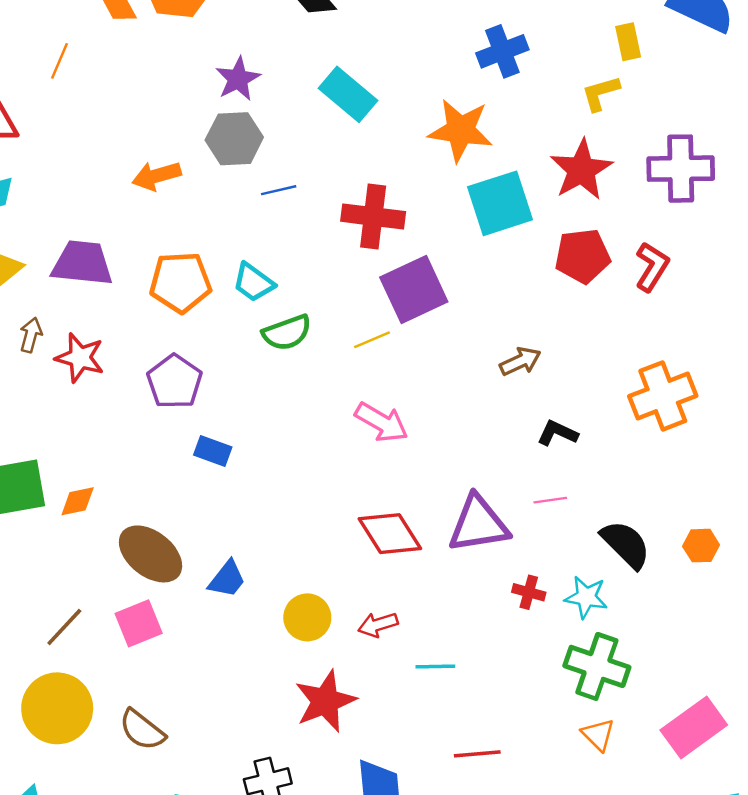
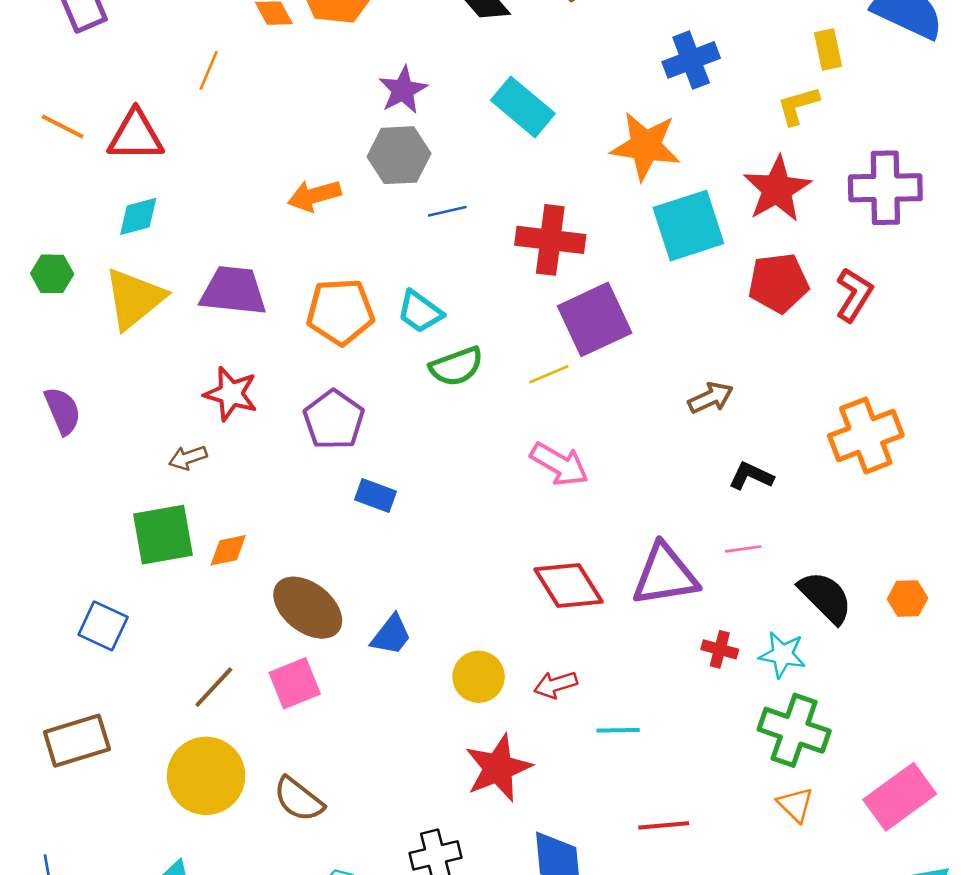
brown arrow: (31, 335) -> (188, 458), moved, turned -124

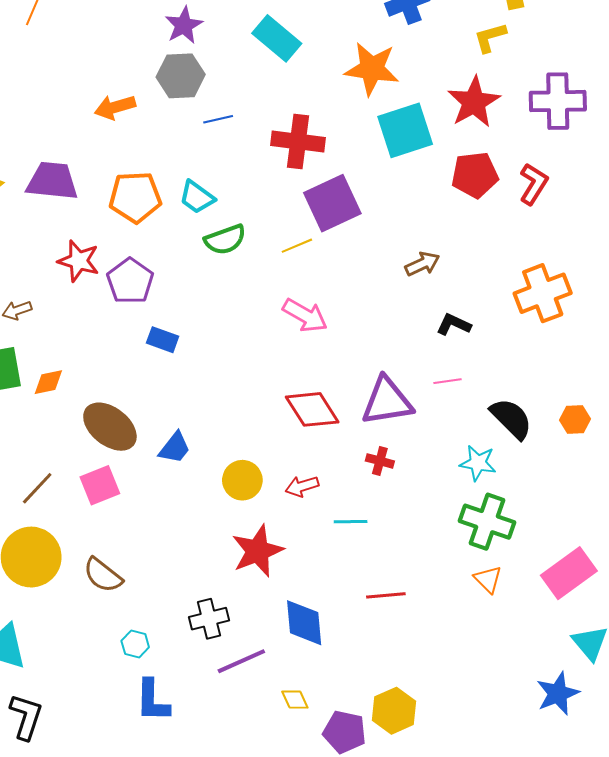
red star: (231, 394) -> (79, 261), moved
red cross: (720, 649) -> (380, 461), moved

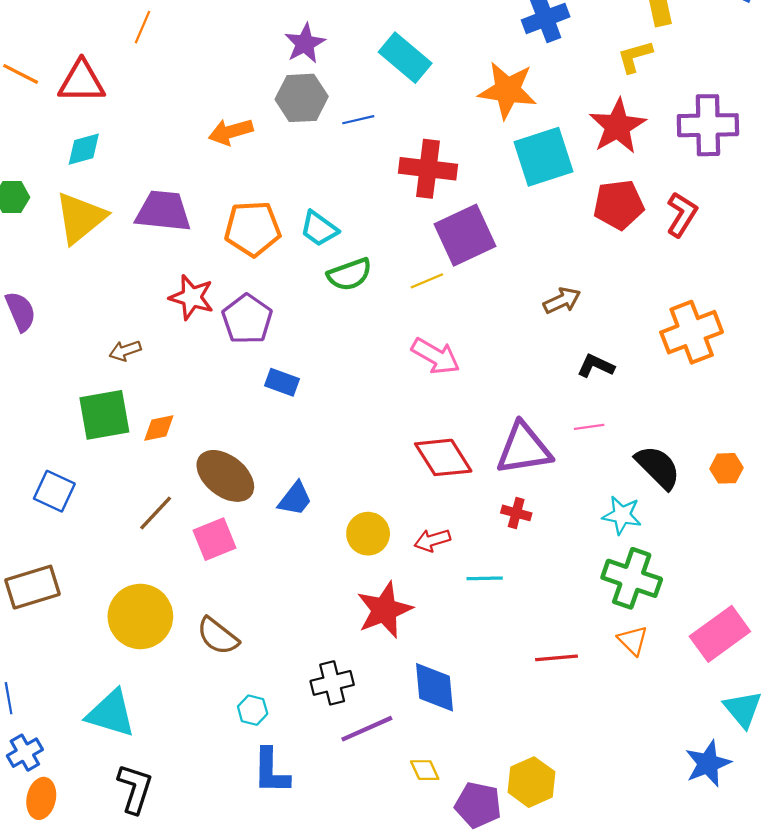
blue line: (218, 119) -> (358, 120), moved
brown line: (37, 488) -> (156, 513), moved
red line: (386, 595) -> (557, 658), moved

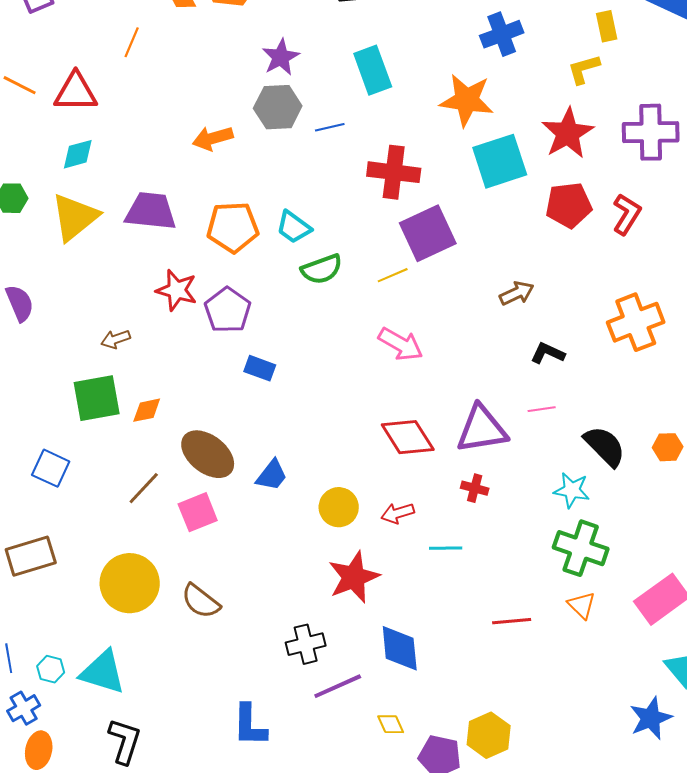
cyan rectangle: (405, 58) -> (373, 70), turned 30
cyan hexagon: (253, 710) -> (51, 669), moved

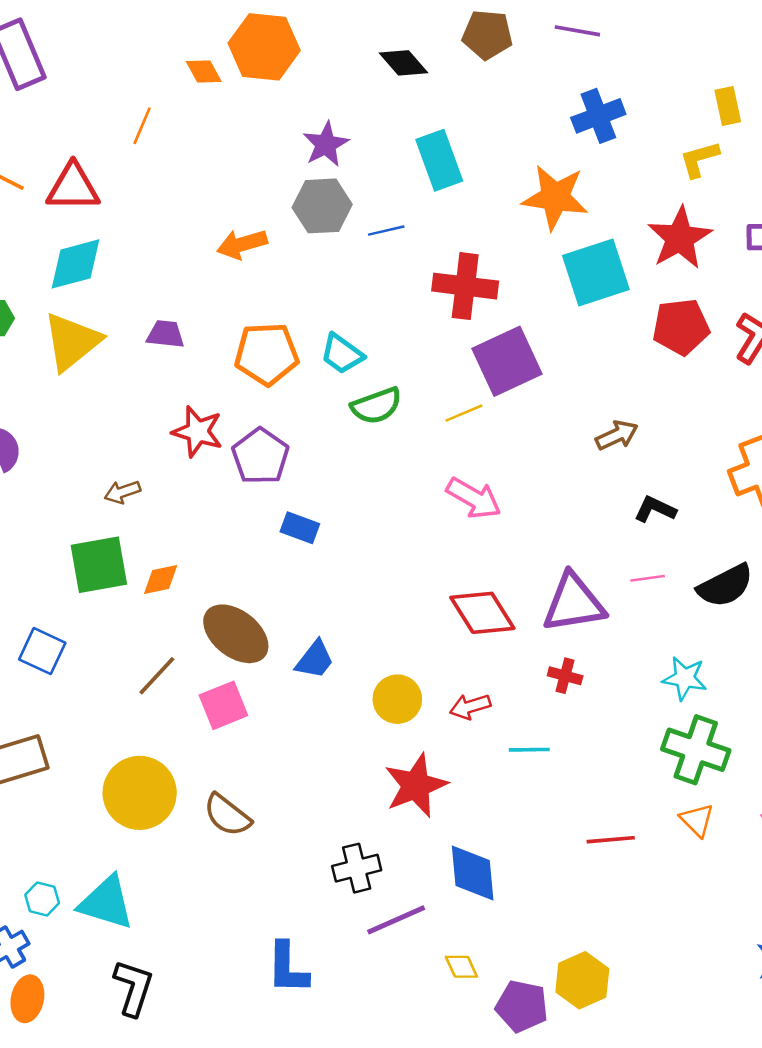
cyan diamond: (78, 154) -> (75, 264), size x1.4
purple trapezoid: (151, 211) -> (166, 334), size x0.6
black semicircle: (605, 446) -> (725, 586), moved, turned 108

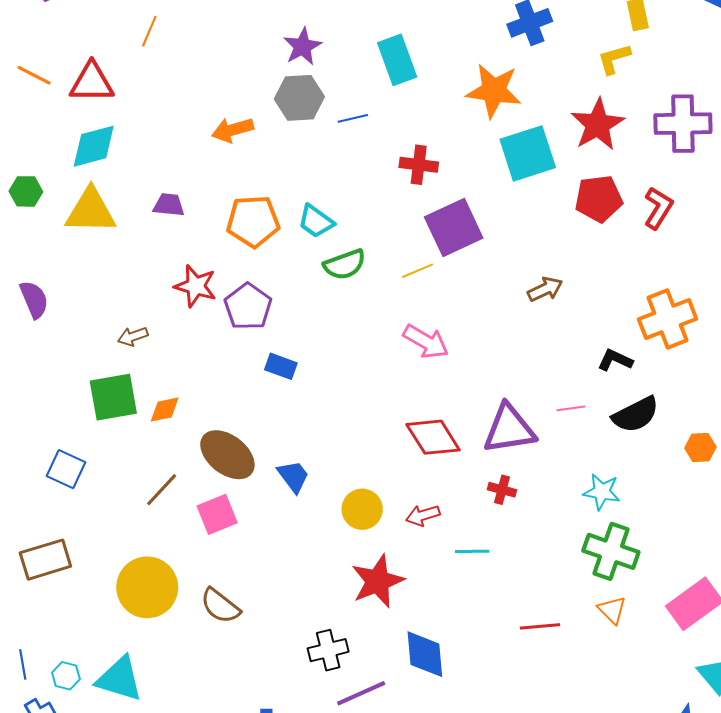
red cross: (465, 286) -> (419, 165), size x0.7
yellow triangle: (72, 342) -> (91, 211), turned 40
black L-shape: (655, 509) -> (615, 360), moved
blue trapezoid: (315, 660) -> (293, 476), turned -75

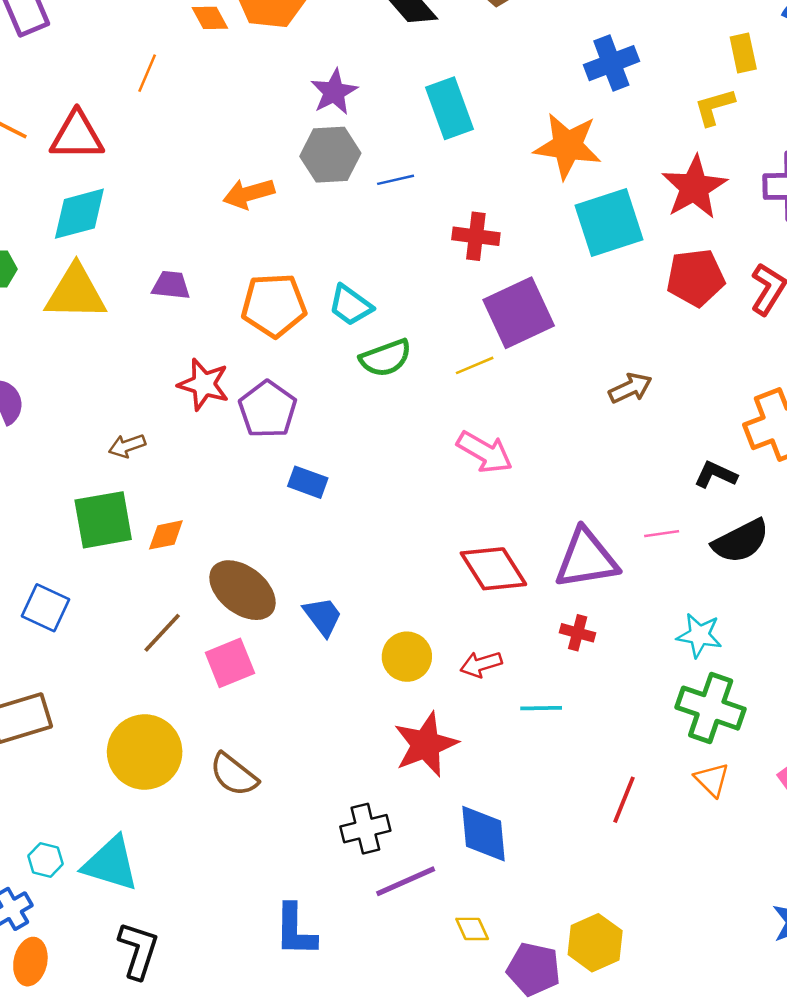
red line: (540, 626) -> (624, 800), turned -63

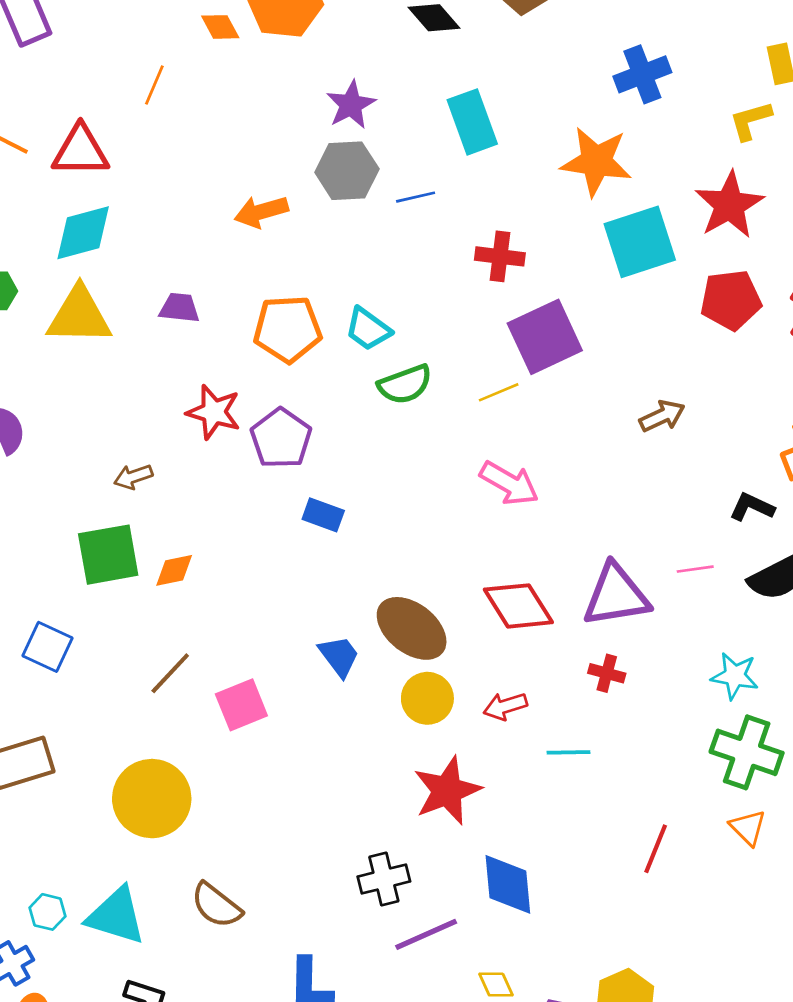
brown ellipse: (242, 590) -> (412, 628), moved
brown semicircle: (234, 775) -> (216, 905), moved

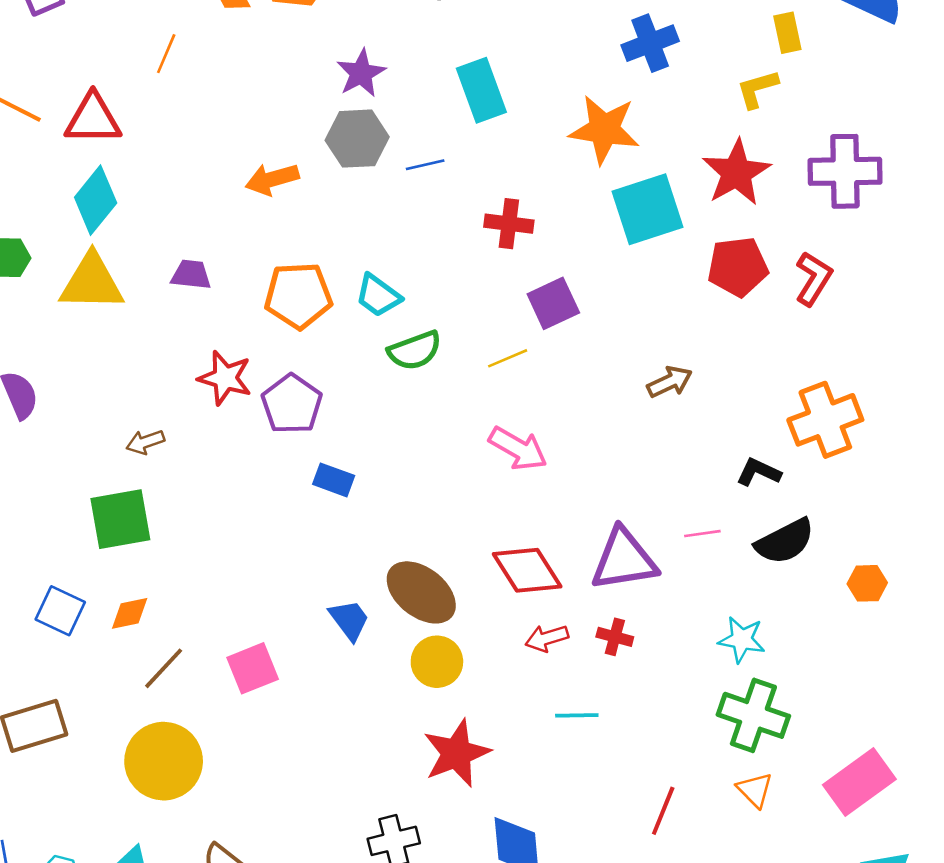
cyan diamond: (83, 233) -> (96, 200), turned -36
purple square: (545, 337) -> (553, 303), size x0.7
orange diamond: (174, 570) -> (130, 613), moved
brown line: (170, 673) -> (164, 668), moved
red arrow: (505, 706) -> (547, 638), moved

